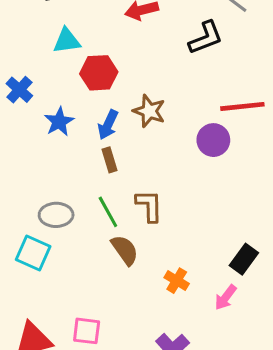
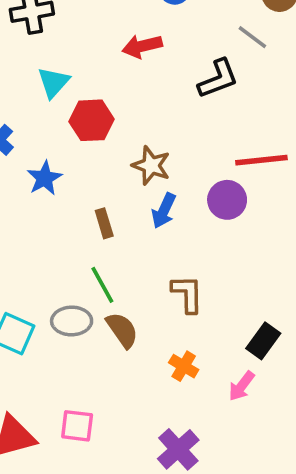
cyan triangle: (67, 41) -> (54, 82), turned -40
blue arrow: (108, 125) -> (164, 211), moved
brown L-shape: (149, 206) -> (187, 294), moved
gray ellipse: (56, 215) -> (72, 321), moved

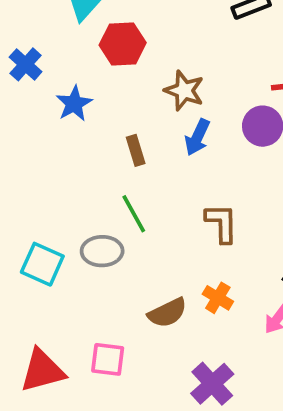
brown semicircle: (122, 330) -> (167, 313), moved, turned 99

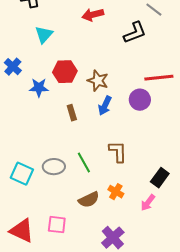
red hexagon: (123, 44) -> (65, 72), moved
blue star: (74, 104) -> (39, 88), turned 30
green line: (134, 214) -> (84, 163), moved
red triangle: (42, 371) -> (22, 231), turned 40

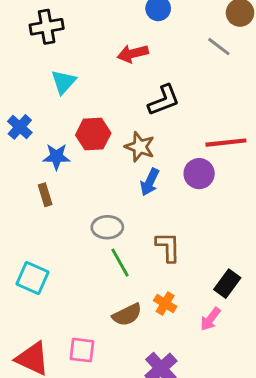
black L-shape: (135, 33) -> (164, 100), moved
brown rectangle: (72, 113) -> (45, 195), moved
gray ellipse: (54, 167) -> (107, 227), moved

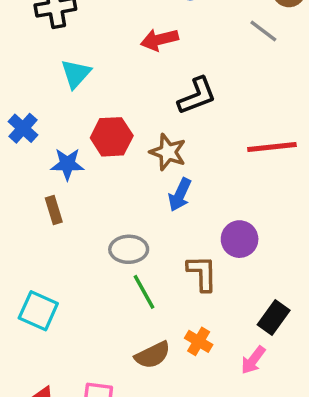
purple circle: (199, 174) -> (240, 239), moved

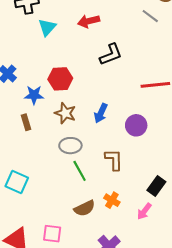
cyan triangle: (76, 74) -> (47, 27), moved
brown star: (168, 152) -> (65, 113), moved
purple circle: (240, 239) -> (136, 125), moved

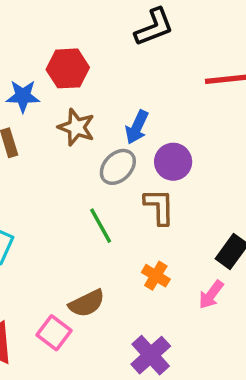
purple circle: (136, 125) -> (173, 162), moved
gray ellipse: (70, 146) -> (118, 167), moved, turned -45
brown semicircle: (85, 208) -> (87, 303), moved
pink square: (52, 234) -> (54, 333), turned 30

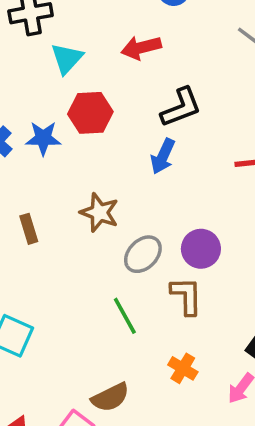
red hexagon: (68, 68) -> (90, 113), moved
blue star: (23, 96) -> (43, 138), moved
blue arrow: (137, 127) -> (163, 156), moved

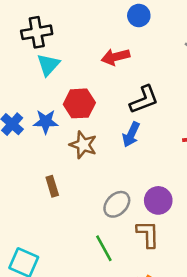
cyan triangle: (67, 58) -> (48, 65), moved
brown star: (99, 213) -> (83, 145), moved
brown rectangle: (29, 229) -> (52, 186), moved

